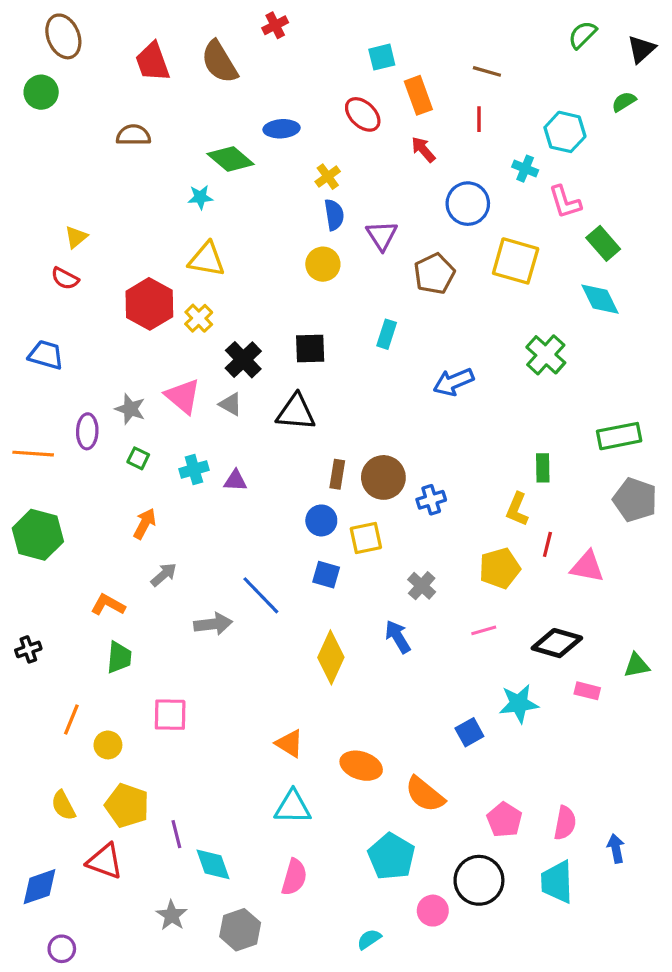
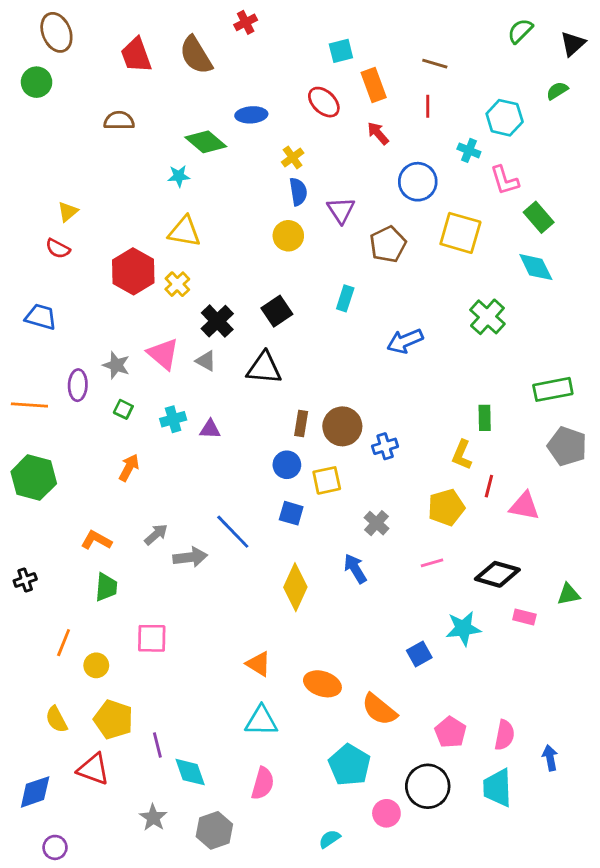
black square: (310, 348) -> (277, 311), turned -32
gray arrow: (164, 575) -> (156, 534), moved

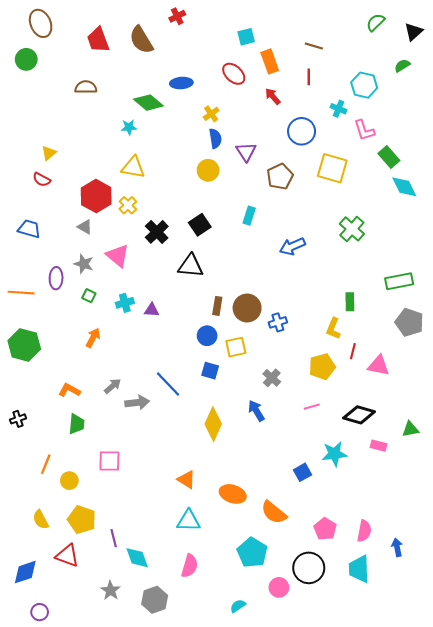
cyan diamond: (536, 267) -> (404, 187), moved
gray triangle: (206, 361) -> (85, 227), moved

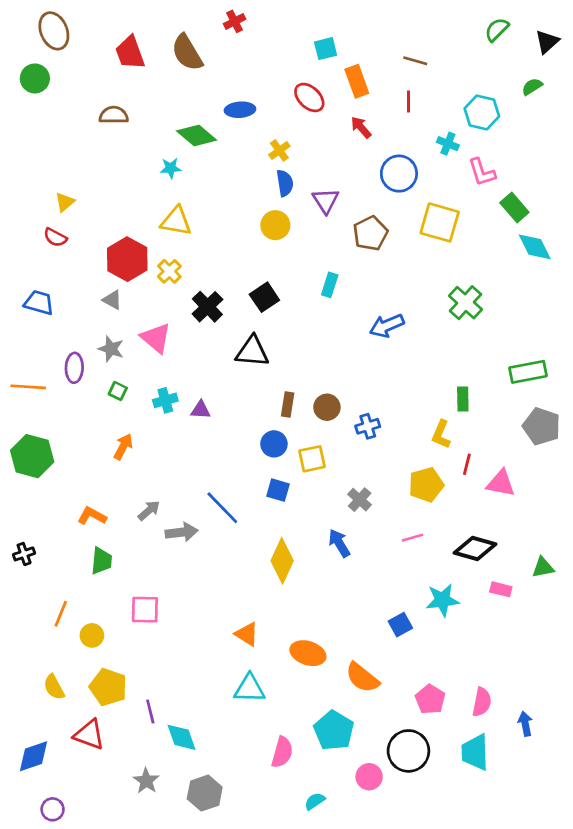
brown circle: (247, 308) -> (327, 407), size x0.7
pink semicircle: (190, 566) -> (282, 752), moved

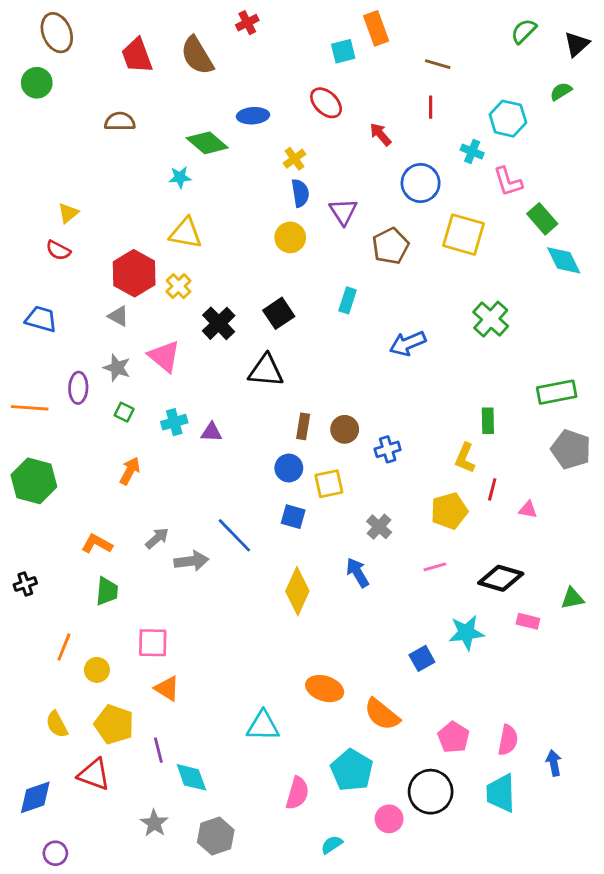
orange rectangle: (357, 81) -> (376, 28), moved
pink triangle: (501, 483) -> (528, 510), size x0.6
orange triangle: (247, 634) -> (167, 689), moved

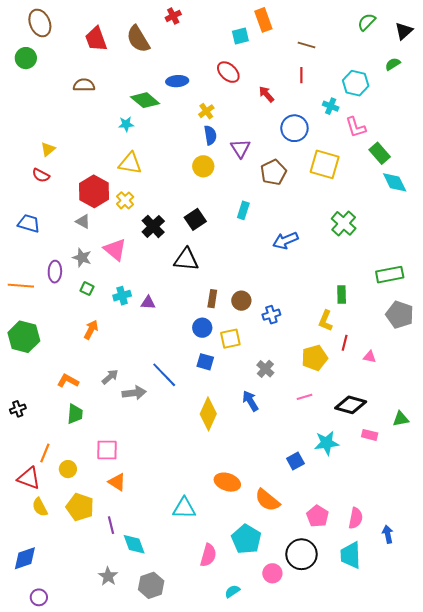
red triangle: (94, 774) -> (29, 478), moved

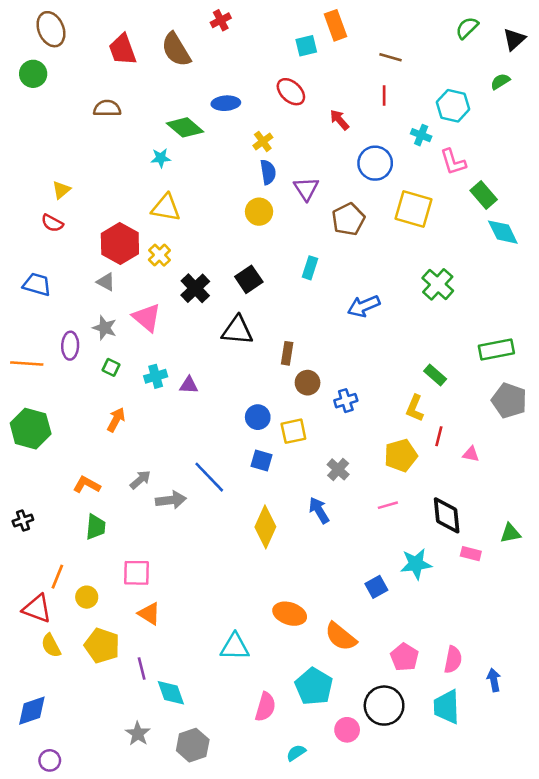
green rectangle: (342, 295) -> (435, 375), turned -48
brown rectangle: (212, 299) -> (287, 353), moved
black diamond: (351, 405) -> (447, 515), turned 68

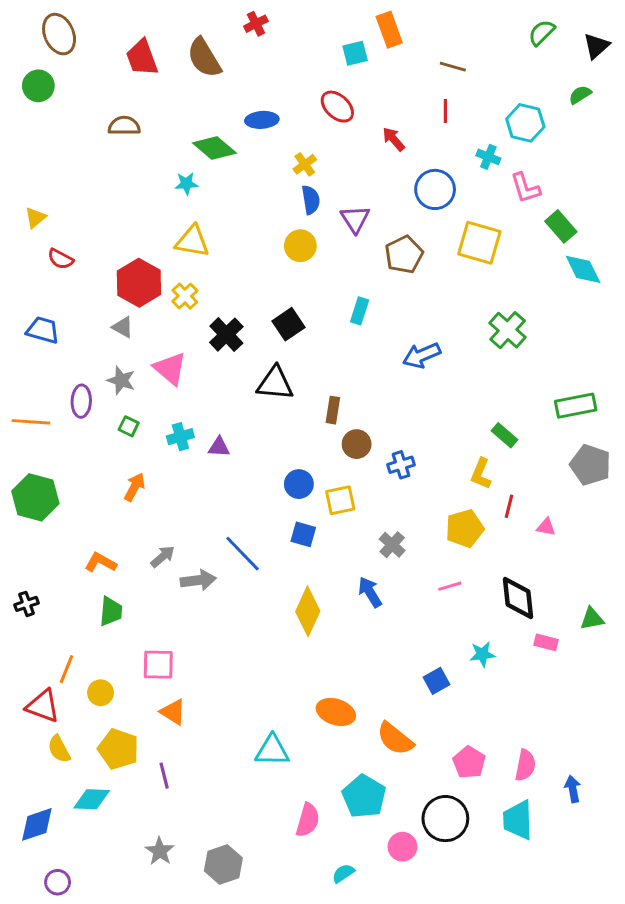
yellow triangle: (61, 190) -> (35, 218), moved
cyan star: (416, 564) -> (482, 654), size x0.7
cyan diamond: (171, 693) -> (92, 799), moved, turned -68

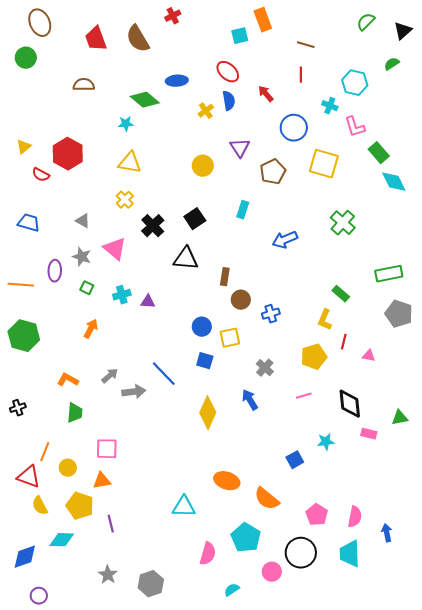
blue semicircle: (311, 200) -> (229, 101), moved
red hexagon: (139, 283) -> (68, 154), moved
orange triangle: (173, 712) -> (102, 481), moved, turned -42

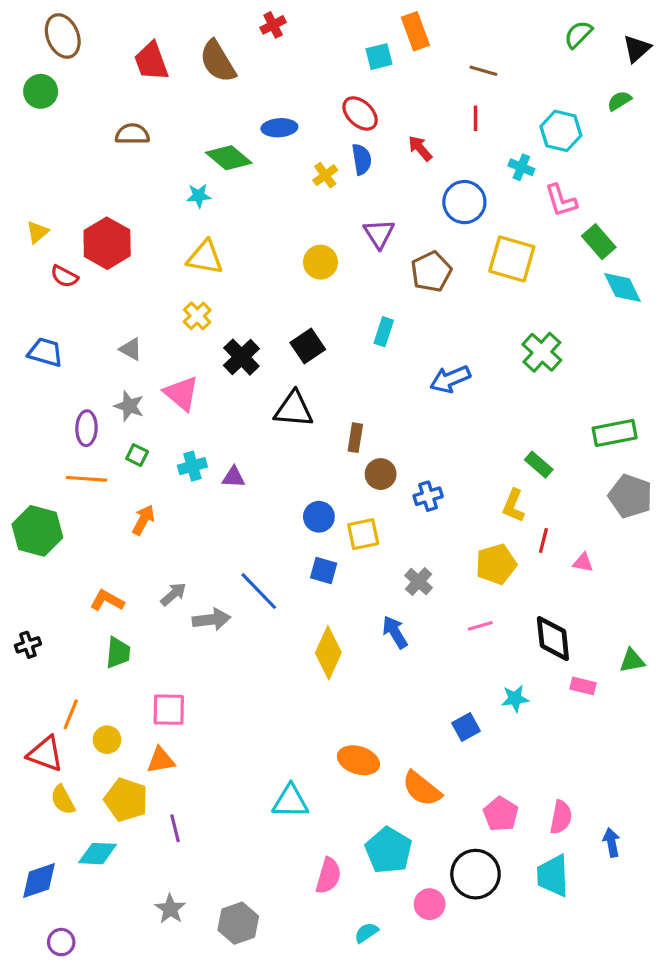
orange line: (21, 285) -> (86, 479), moved

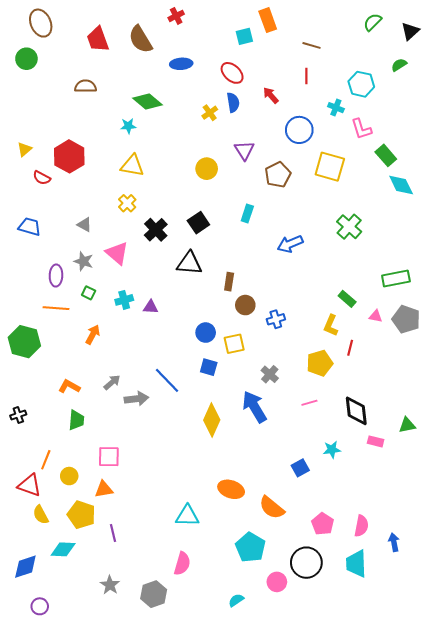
blue ellipse: (279, 128) -> (181, 64), moved
pink triangle: (583, 563) -> (376, 316), moved
blue arrow: (395, 632) -> (254, 407), size x1.5
pink semicircle: (328, 876) -> (182, 564), moved

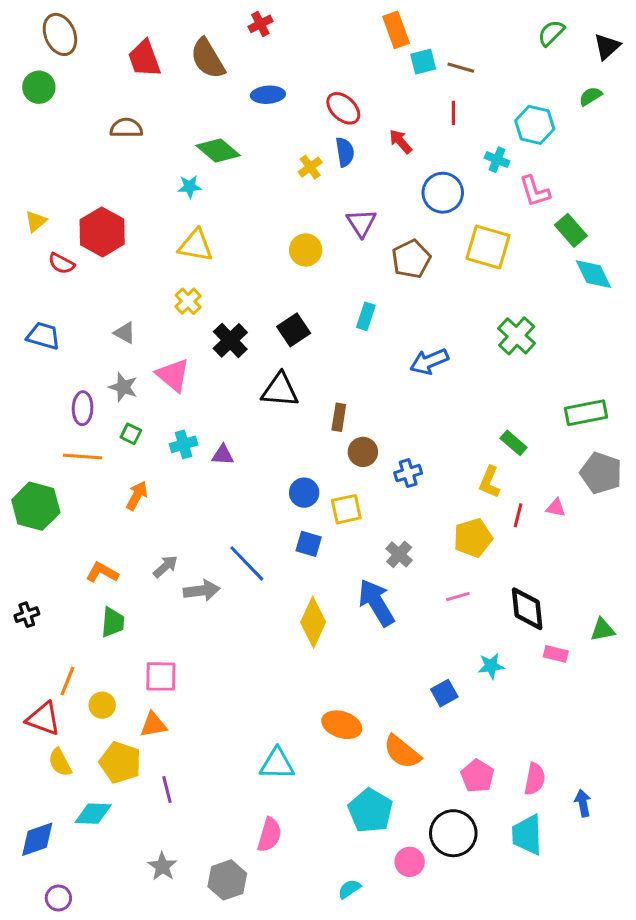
cyan square: (244, 36) -> (423, 62), moved
pink triangle: (376, 316) -> (556, 508), moved

